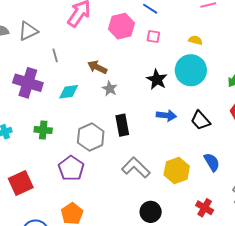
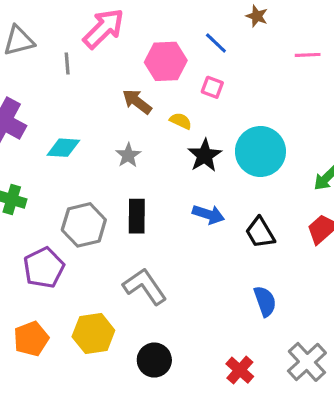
yellow semicircle: (195, 40) -> (181, 121), moved
gray line: (55, 55) -> (67, 64), moved
brown arrow: (97, 67) -> (137, 102), moved
yellow hexagon: (177, 170) -> (93, 334), moved

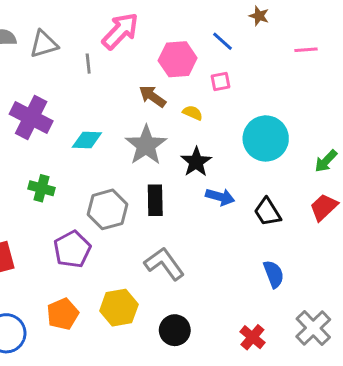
pink square: (212, 87) -> (220, 82), turned -30
gray star: (128, 155) -> (146, 145), size x1.8
black star: (205, 155) -> (196, 162), moved

